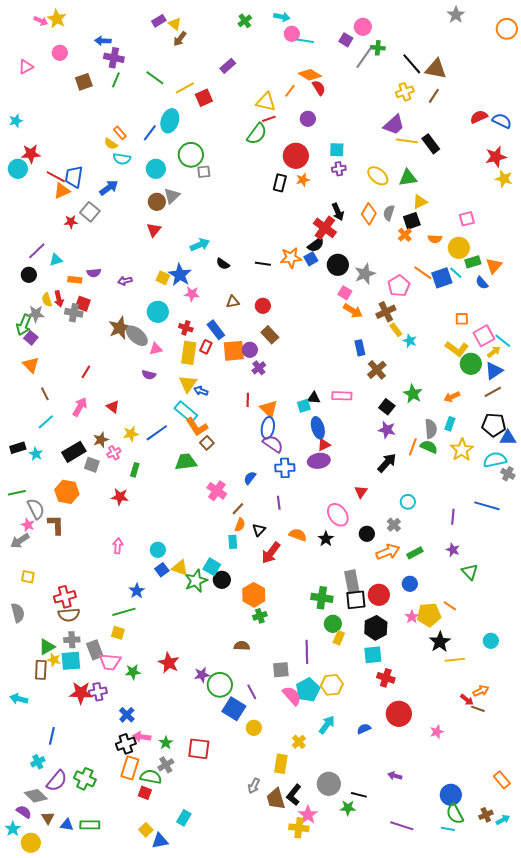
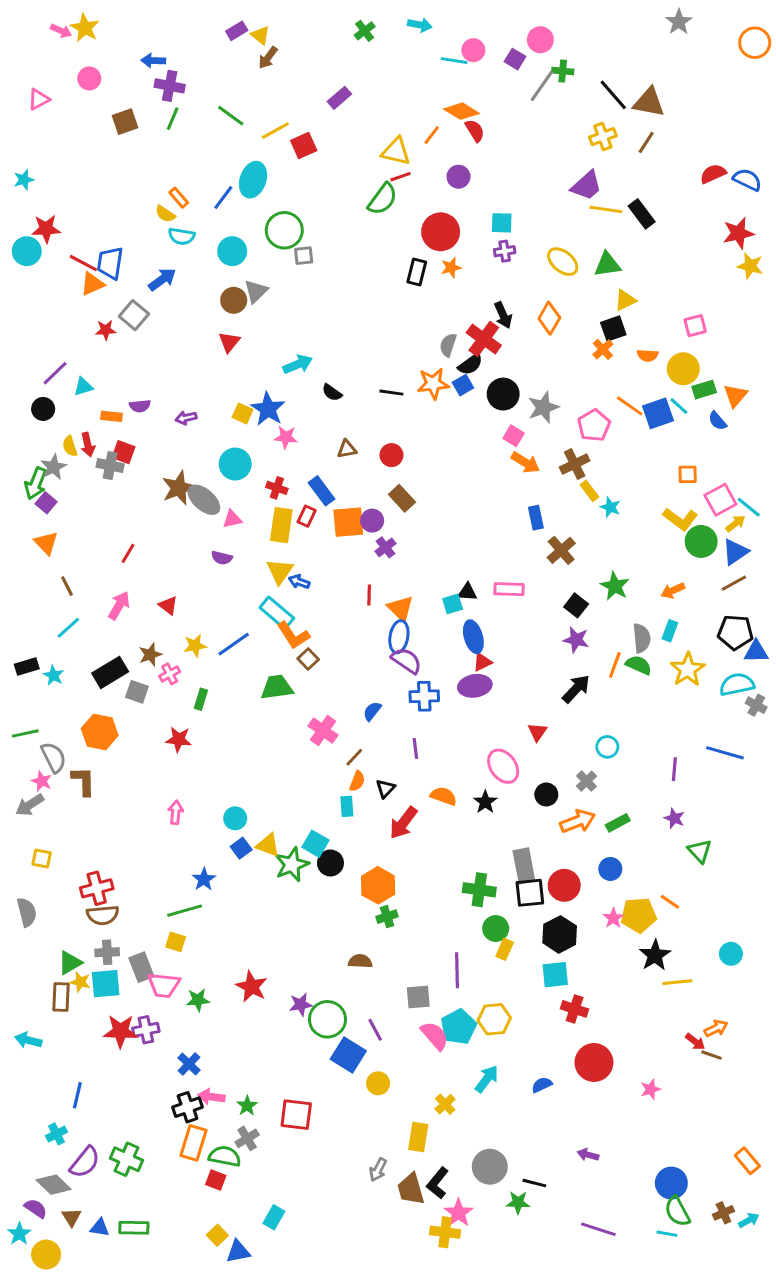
pink circle: (292, 34) -> (473, 50), moved
gray semicircle: (389, 213) -> (448, 345), moved
gray star: (36, 314) -> (54, 467), turned -30

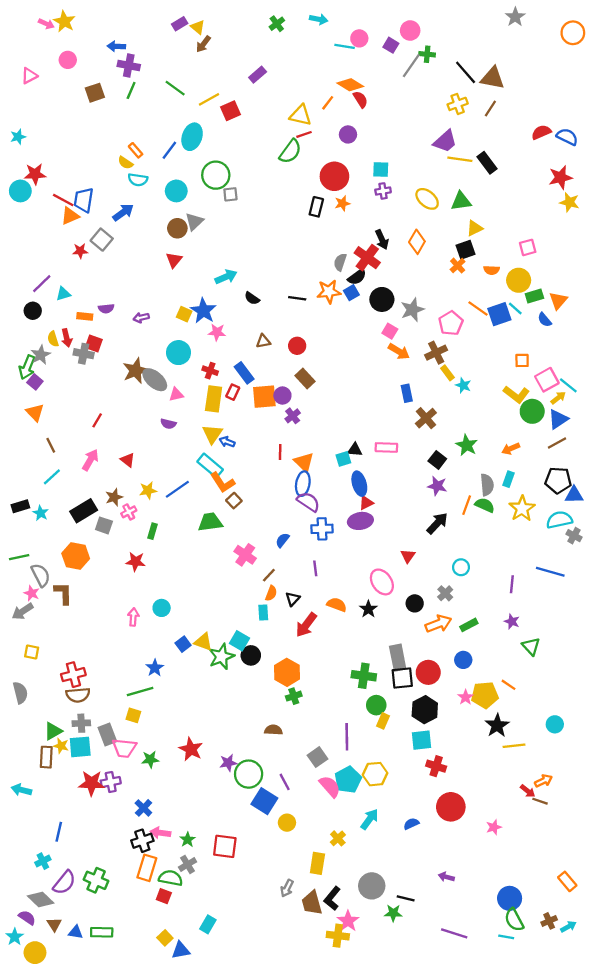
cyan circle: (235, 818) -> (162, 608), moved
gray square: (418, 997) -> (317, 757), turned -30

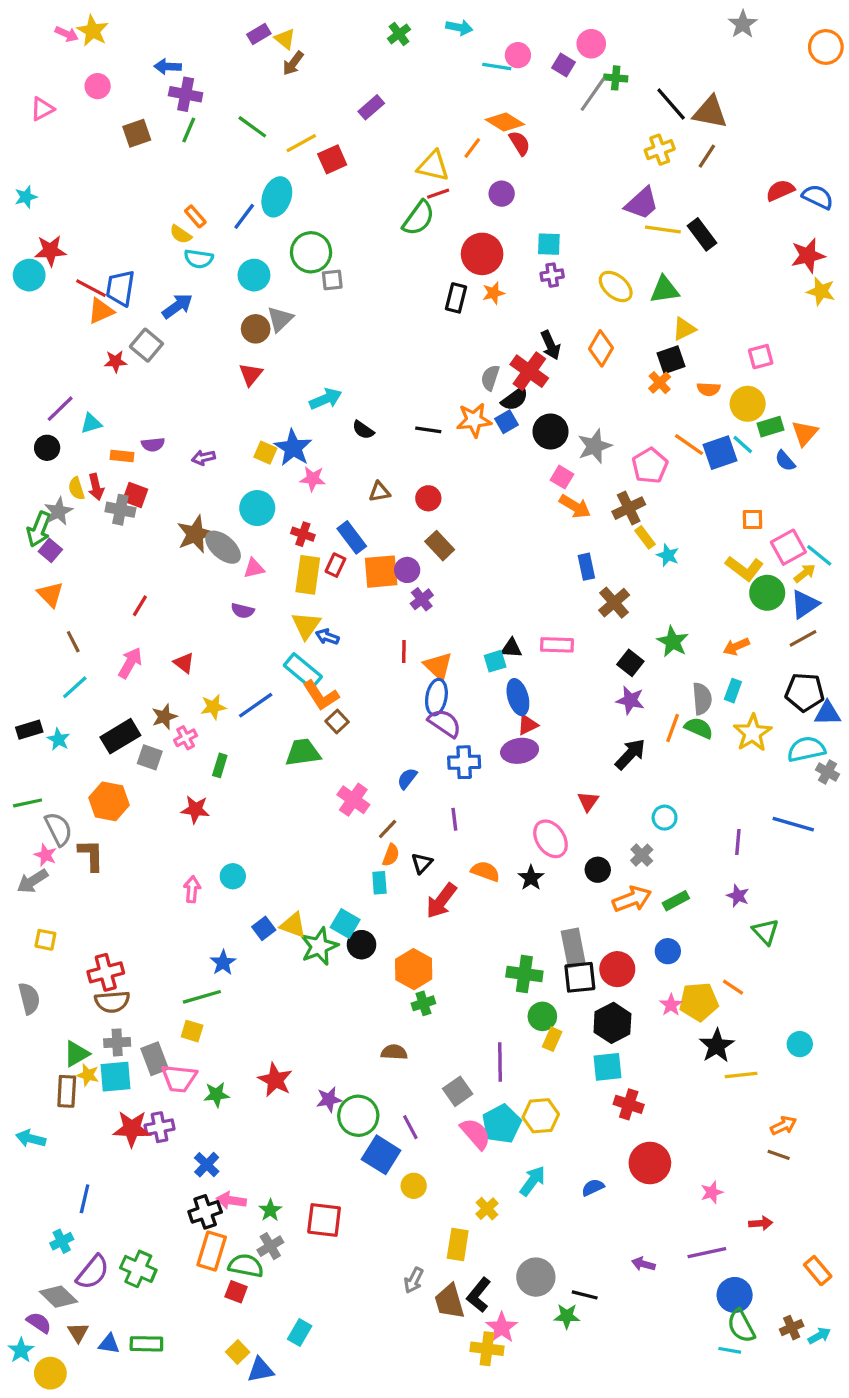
red arrow: (528, 791) -> (761, 1223), moved, turned -42
purple line: (454, 933) -> (707, 1253), moved, turned -30

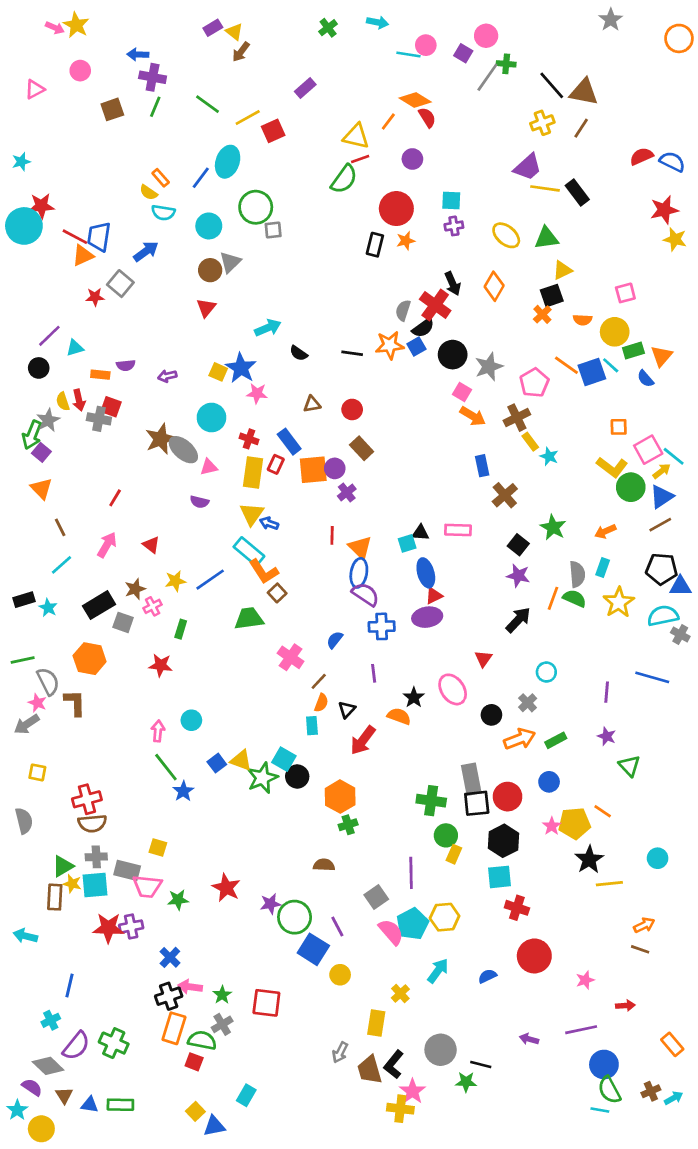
cyan circle: (29, 275) -> (24, 226), size x1.4
black star: (531, 878) -> (414, 697), moved
green line: (202, 997) -> (166, 767), moved, turned 68
gray rectangle: (155, 1059) -> (127, 870), turned -55

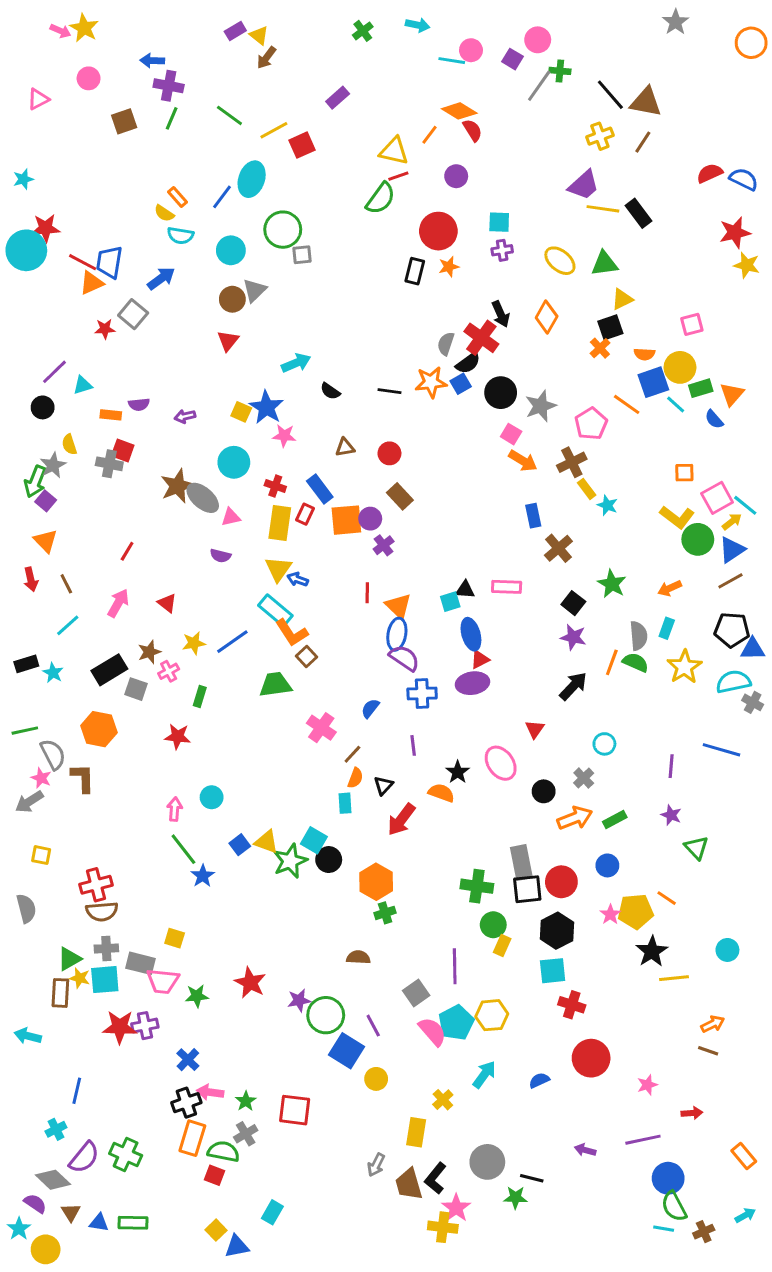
blue square: (592, 372) -> (653, 382), moved
red arrow: (79, 400) -> (31, 579), moved
brown cross: (651, 1091) -> (704, 1232), moved

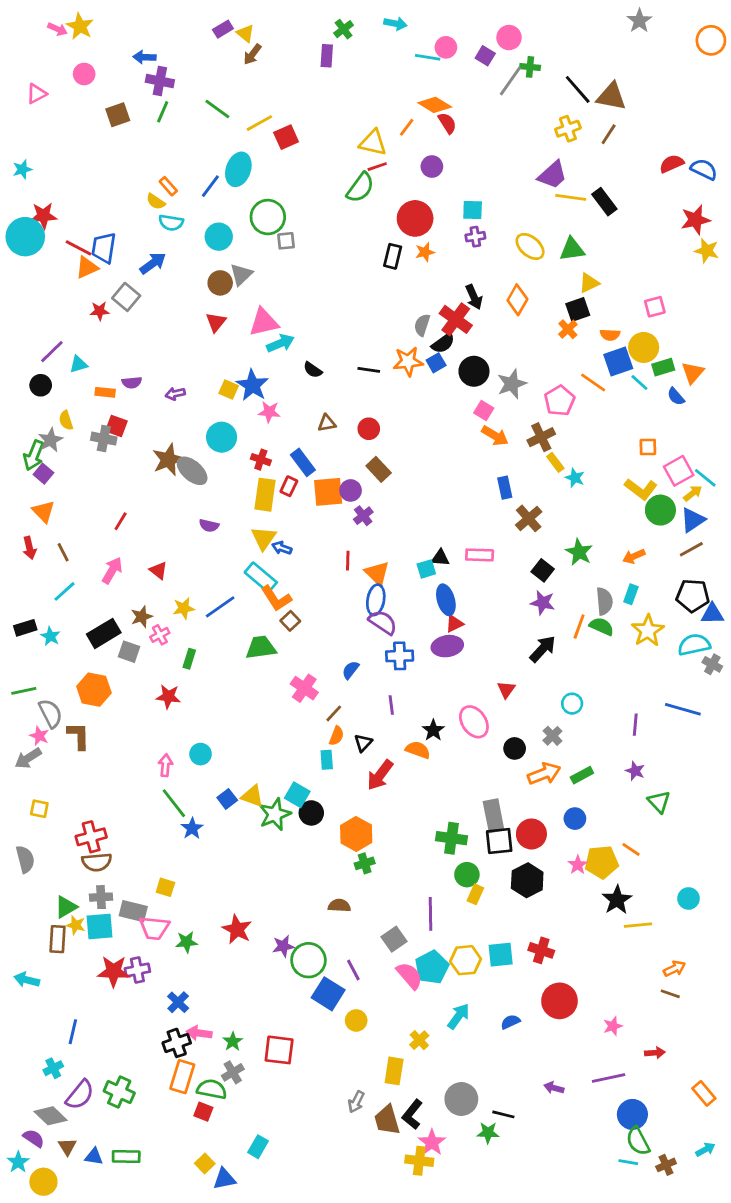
purple rectangle: (338, 98) -> (327, 56), moved, turned -45
pink triangle: (231, 517) -> (264, 322), moved, size x1.6
cyan square: (553, 971) -> (501, 955), moved

